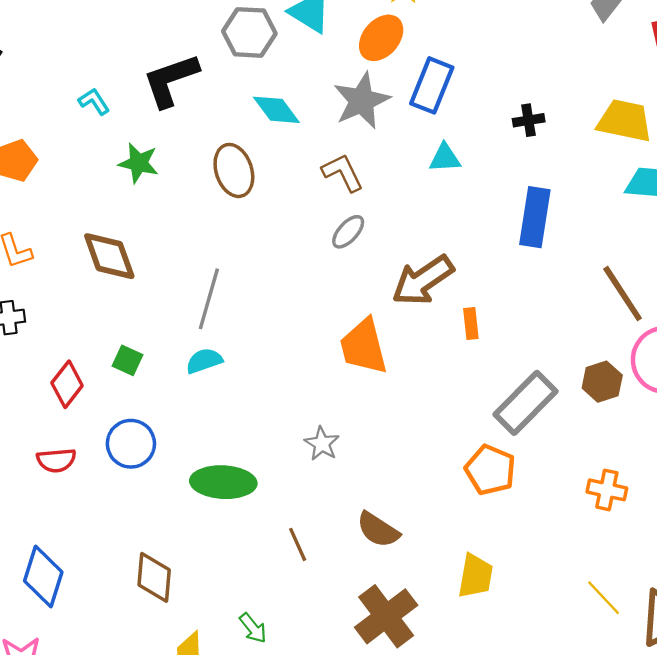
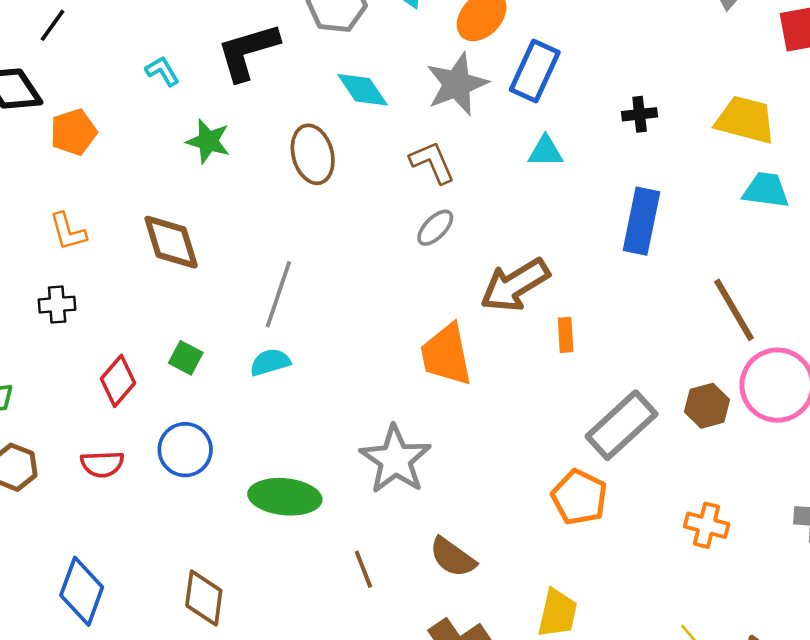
gray star: (322, 444) -> (395, 459), size x1.8

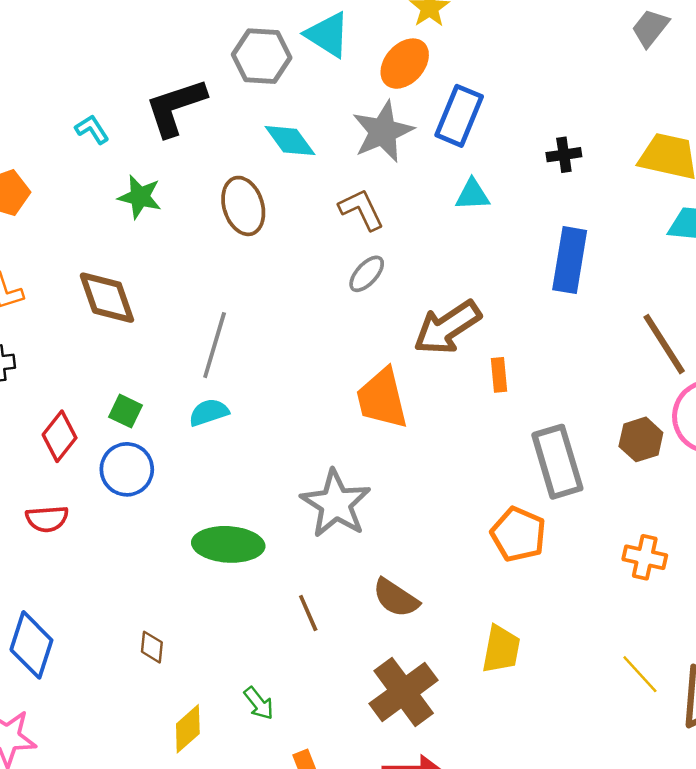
gray rectangle: (622, 425) -> (557, 462), turned -62
blue circle: (185, 450) -> (127, 469), moved
brown diamond: (204, 598) -> (152, 647), size x0.6

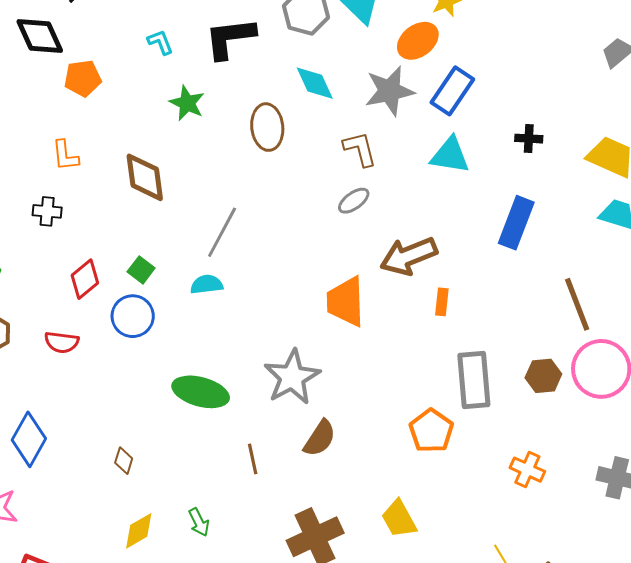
cyan triangle: (472, 195) -> (450, 155), size x1.4
brown semicircle: (396, 598) -> (320, 438), moved, turned -102
yellow trapezoid: (501, 649) -> (399, 519), turned 129

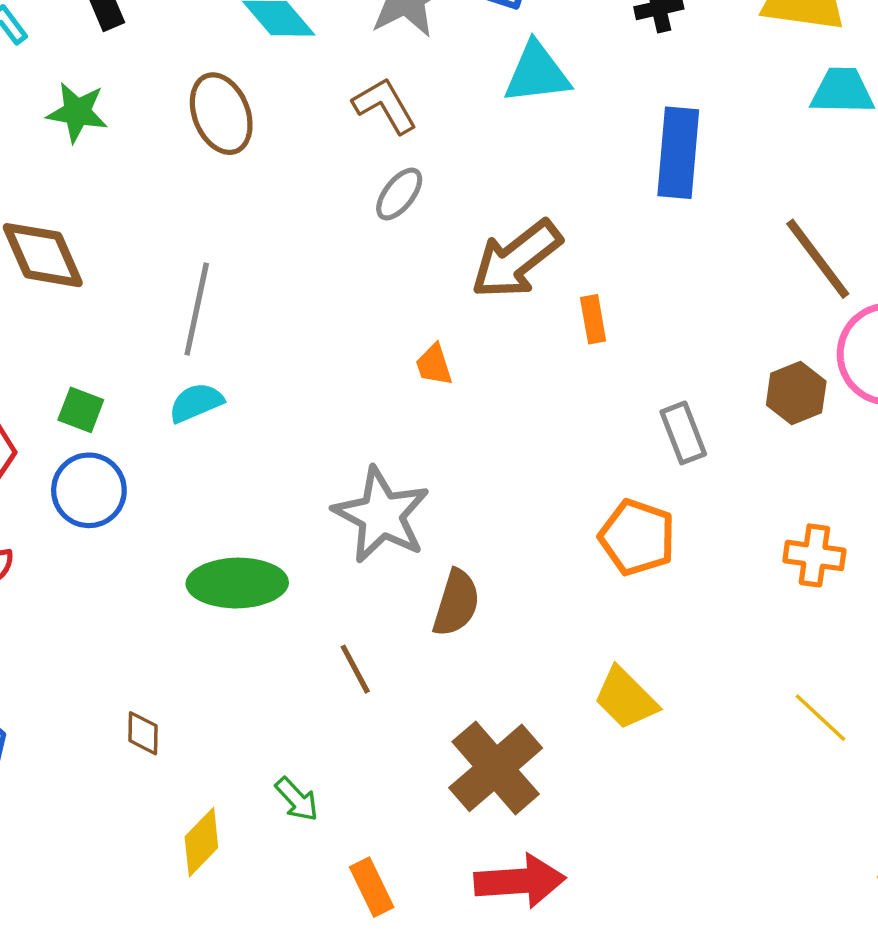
orange trapezoid: (346, 302) -> (434, 365), size x0.5
gray rectangle: (474, 380) -> (683, 433), size x0.6

